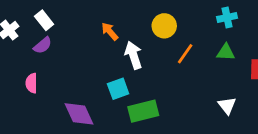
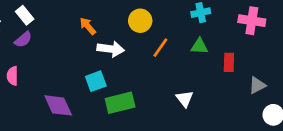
white arrow: (133, 55) -> (111, 49), turned 115
white triangle: (227, 105) -> (185, 99), moved

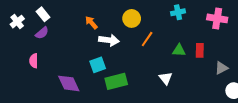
green triangle: (199, 46) -> (179, 50), moved

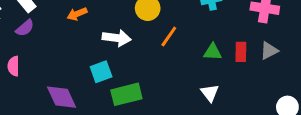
orange arrow: (91, 23) -> (77, 14), moved, turned -72
gray triangle: (221, 68) -> (269, 51), moved
white triangle: (166, 78) -> (210, 93), moved

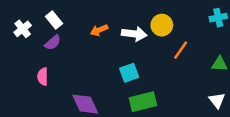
white arrow: (117, 38) -> (134, 34), moved
cyan square: (101, 72) -> (129, 73), moved

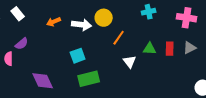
purple semicircle: (53, 43) -> (22, 44), moved
white triangle: (217, 100) -> (130, 62), moved

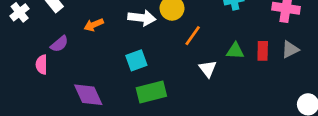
orange arrow: (54, 22) -> (94, 25), moved

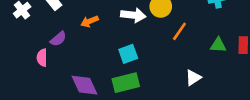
white triangle: (208, 69) -> (193, 78), moved, turned 35
green rectangle: (151, 92) -> (126, 83), moved

